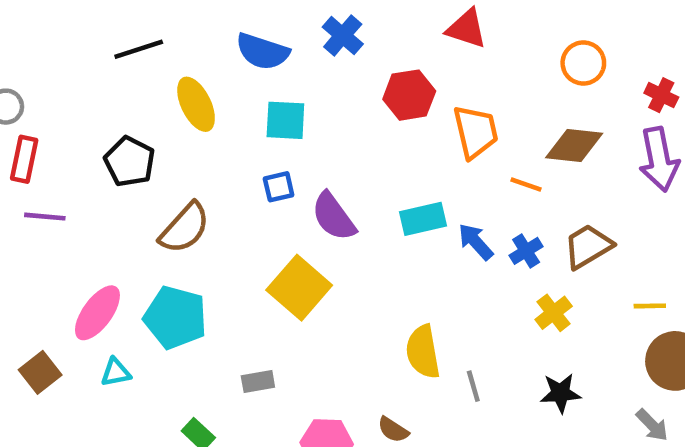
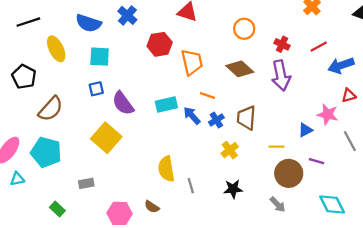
brown diamond: (574, 146) -> (240, 69), turned 36
orange line: (526, 184) -> (207, 96), moved
brown trapezoid: (588, 246) -> (246, 118), turned -55

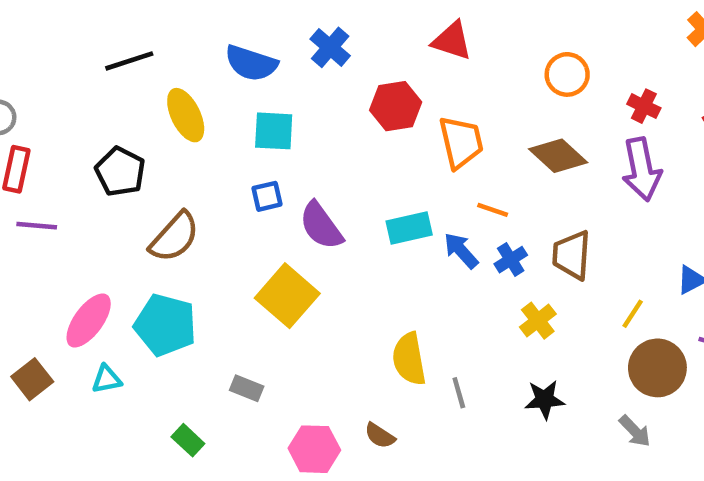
yellow line: (276, 147) -> (633, 314), turned -56
gray rectangle: (86, 183) -> (247, 388), turned 32

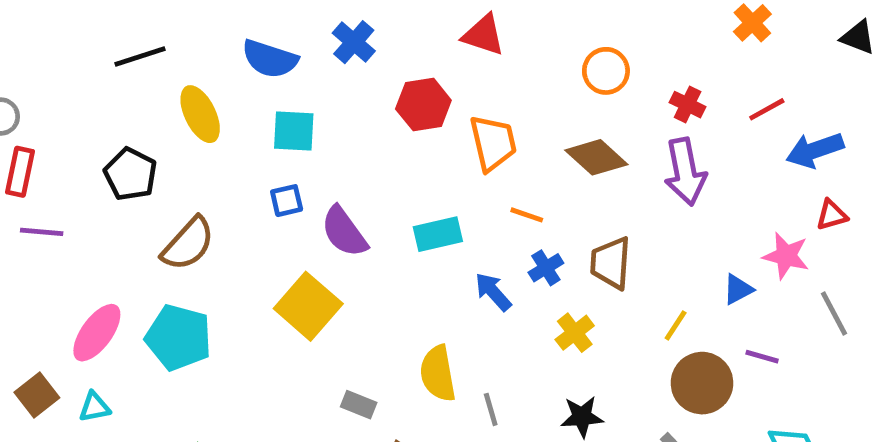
blue arrow: (461, 251) -> (493, 292), moved
cyan triangle: (107, 379) -> (94, 407), moved
gray rectangle: (247, 388) -> (359, 405), moved

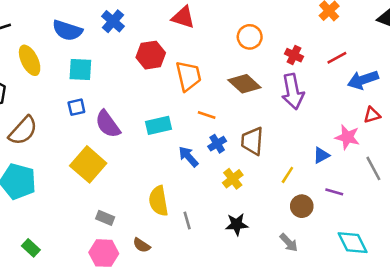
brown circle: (702, 383) -> (302, 206), size x0.7
gray rectangle: (359, 405) -> (105, 218), moved

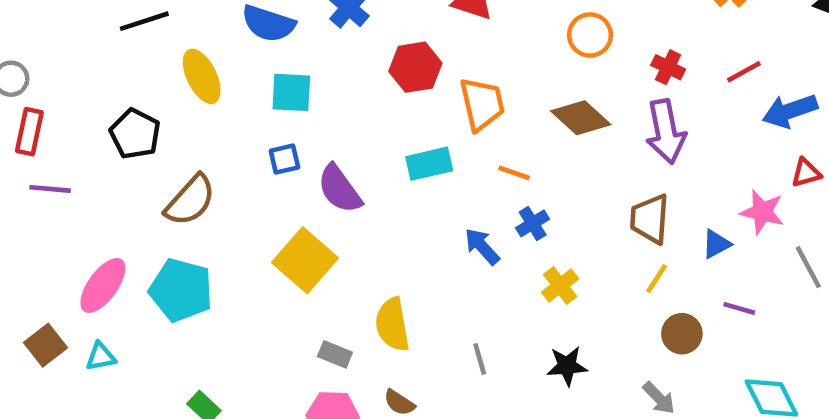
cyan rectangle: (159, 125) -> (429, 164), moved
brown trapezoid: (252, 141) -> (650, 219), moved
yellow semicircle: (159, 201) -> (392, 325), moved

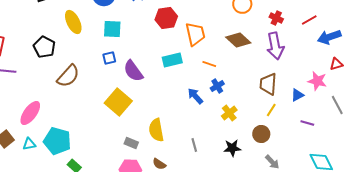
cyan pentagon: (181, 290) -> (57, 141), moved
brown circle: (682, 334) -> (261, 134), moved

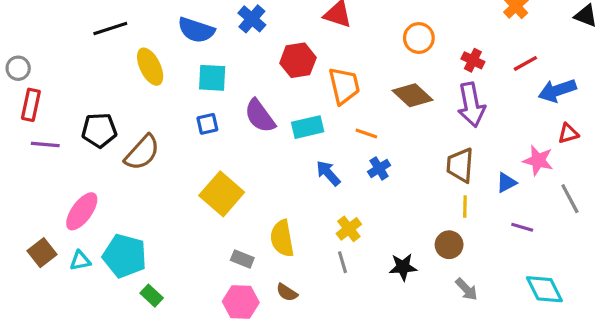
black pentagon: (44, 47) -> (99, 130), moved, turned -30
purple semicircle: (133, 71) -> (260, 116), moved
blue arrow: (195, 96) -> (328, 173), moved
yellow line: (271, 110) -> (465, 207), turned -32
yellow cross: (229, 113) -> (349, 229), moved

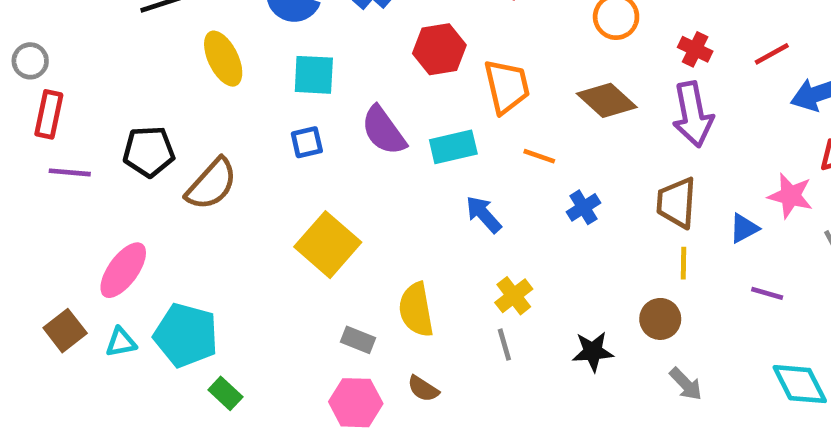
blue cross: (379, 168) -> (584, 207), moved

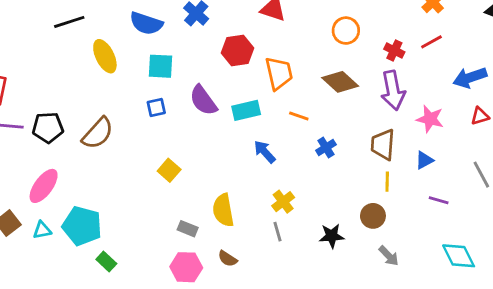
red line: (772, 54) -> (431, 42), moved
black pentagon: (149, 152) -> (48, 127), moved
pink star: (790, 196) -> (430, 119), moved
yellow square: (328, 245) -> (169, 170), size x0.6

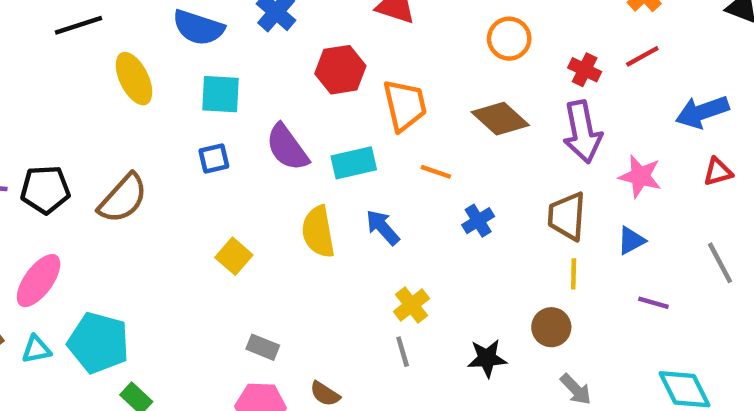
yellow semicircle: (223, 210) -> (318, 232), moved

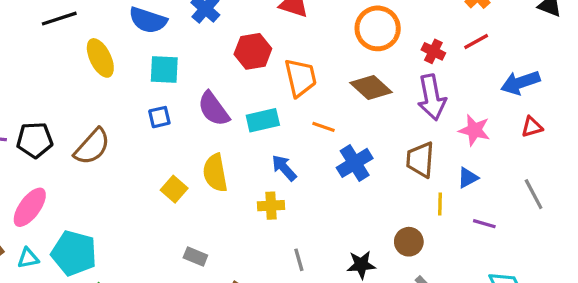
orange circle: (509, 39) -> (378, 28), size x1.4
blue cross: (478, 221) -> (355, 163), size x1.5
yellow semicircle: (318, 232) -> (215, 173), moved
yellow line: (574, 274) -> (440, 204), moved
yellow cross: (411, 305) -> (271, 206), moved, turned 35

